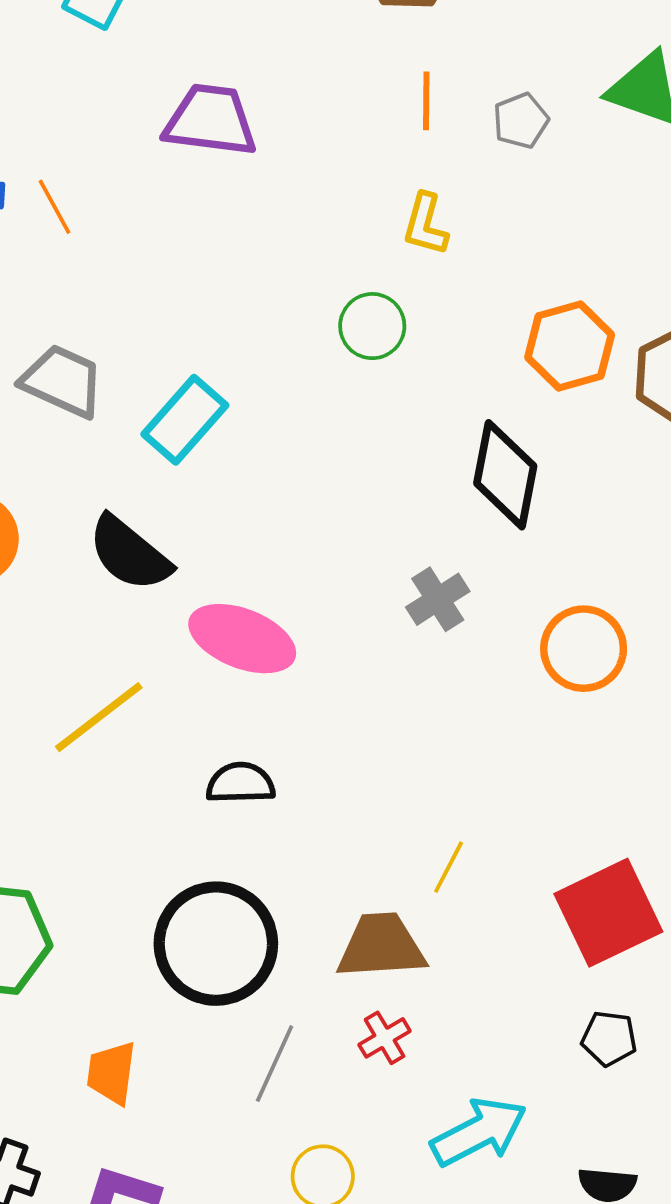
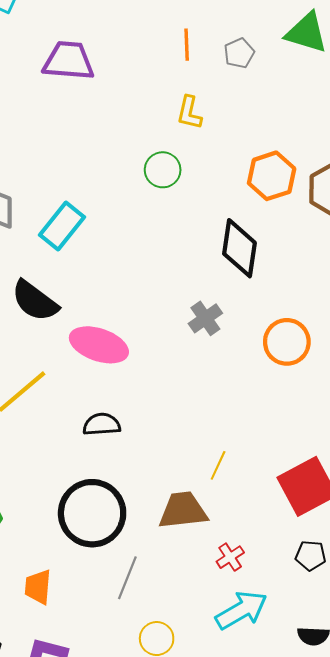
red cross: (385, 1038) -> (230, 557), moved

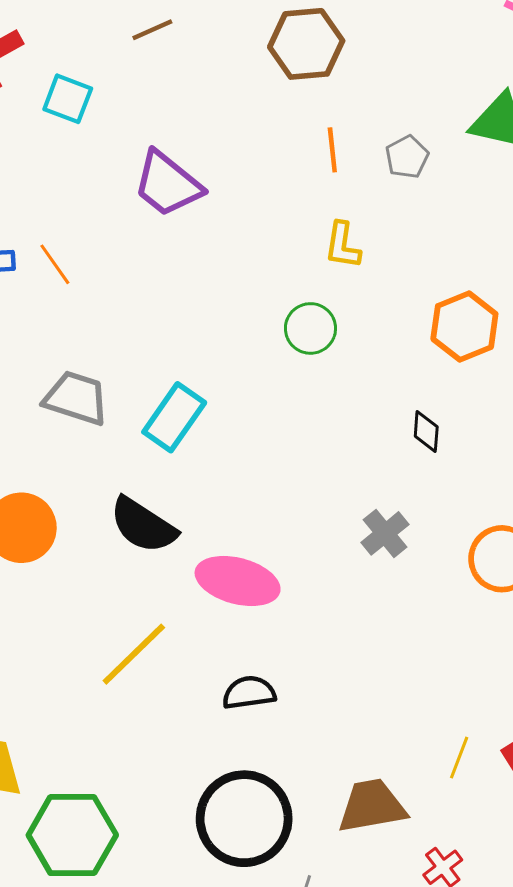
purple trapezoid: (69, 61) -> (168, 184), turned -142
black diamond: (239, 248) -> (426, 431), size x0.5
yellow line: (218, 465) -> (459, 758), moved

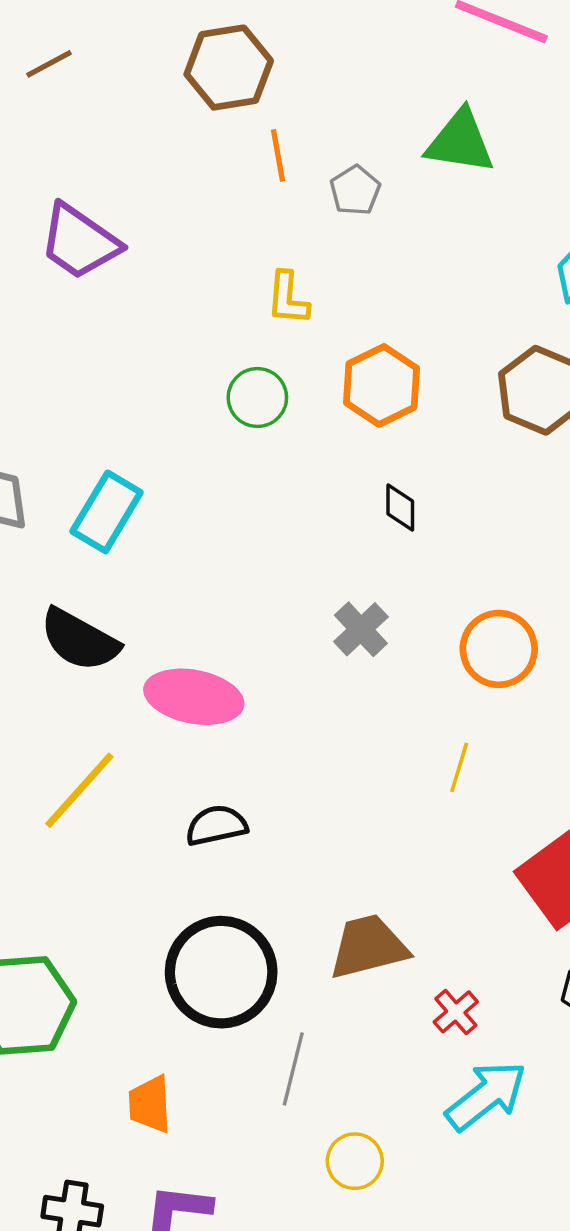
orange line: (332, 150) -> (278, 155), moved
orange hexagon: (464, 326) -> (381, 385), moved
yellow line: (459, 758) -> (459, 767), moved

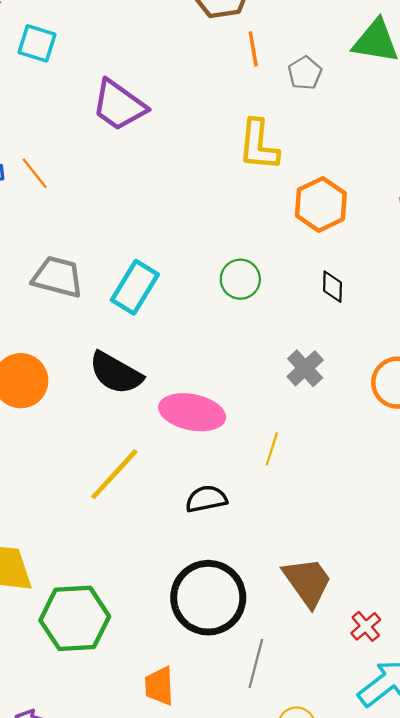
yellow L-shape: (288, 298) -> (259, 145), size x1.4
green circle: (257, 398) -> (240, 279), moved
yellow line: (459, 767) -> (272, 449), moved
brown trapezoid: (368, 947) -> (307, 582), turned 68

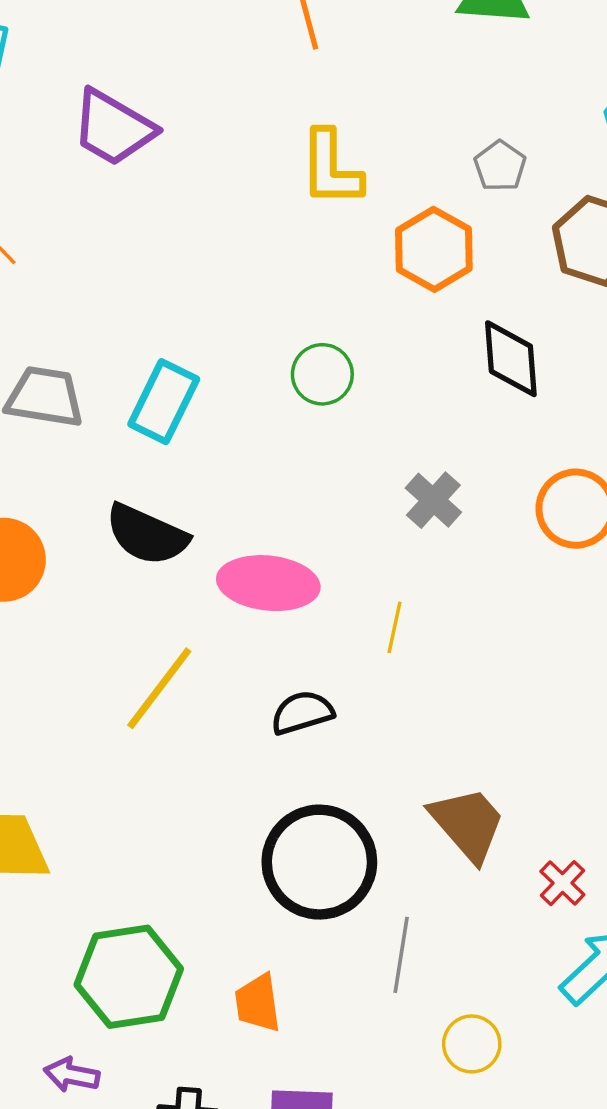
gray pentagon: (305, 73) -> (500, 166), moved
black diamond: (333, 287) -> (511, 359), moved, size x1.6
green hexagon: (75, 618) -> (129, 977), moved

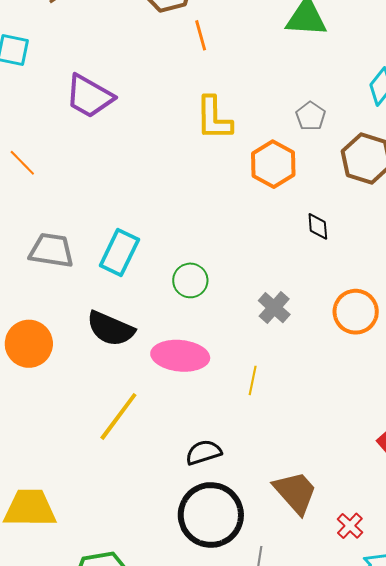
black diamond: (511, 359) -> (318, 226), size x0.6
green circle: (322, 374) -> (190, 280), moved
black semicircle: (302, 713) -> (204, 452), moved

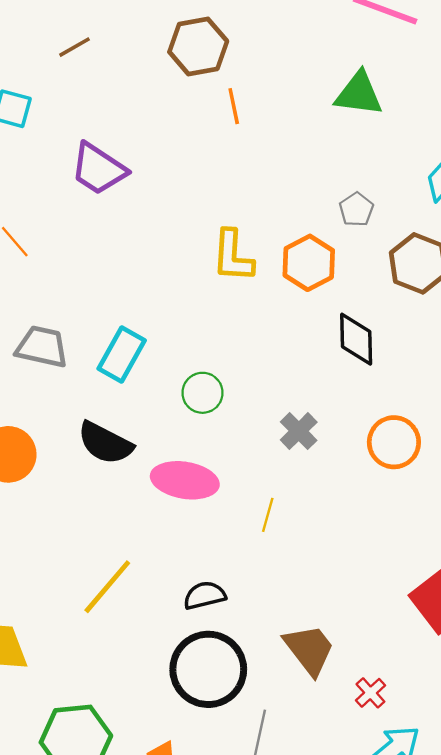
yellow L-shape: (214, 118) -> (233, 256), moved
black diamond: (318, 226) -> (356, 339), size x1.6
yellow line: (118, 416) -> (107, 587), moved

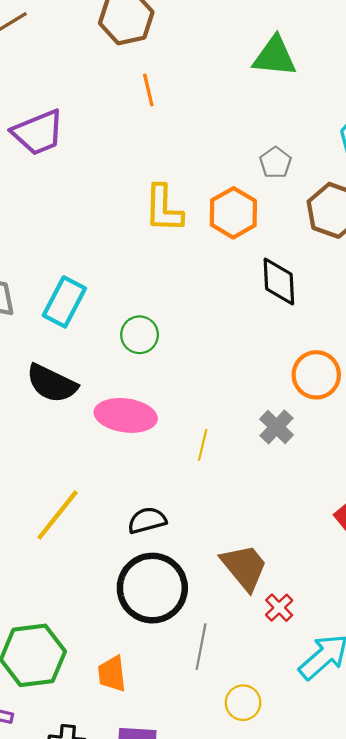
orange line: (234, 106) -> (148, 90), moved
purple trapezoid: (98, 169) -> (38, 132), turned -54
gray cross: (299, 431) -> (277, 427), moved
red cross: (370, 693) -> (279, 608), moved

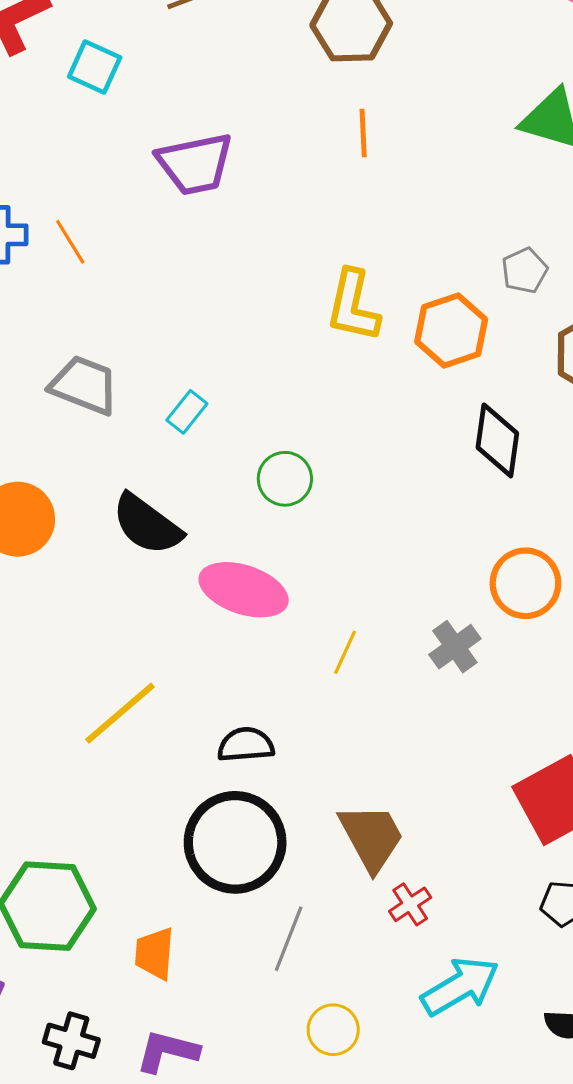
cyan rectangle: (64, 302) -> (187, 412), size x0.6

